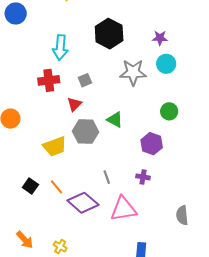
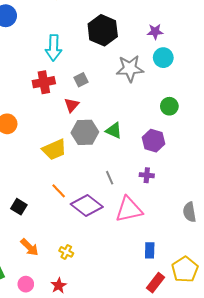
green triangle: (115, 120) -> (114, 131), moved
black square: (30, 186) -> (19, 207), moved

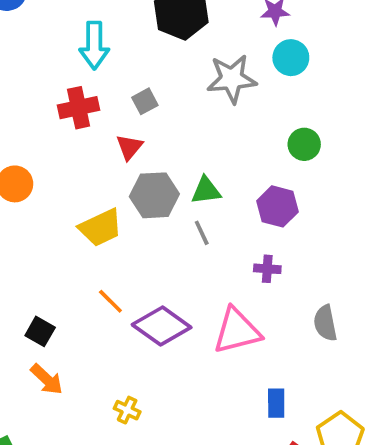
green triangle: (114, 131) -> (206, 191), turned -30
gray line: (110, 178) -> (202, 233), moved
gray semicircle: (189, 212) -> (325, 323), moved
orange arrow: (29, 247) -> (47, 379), moved

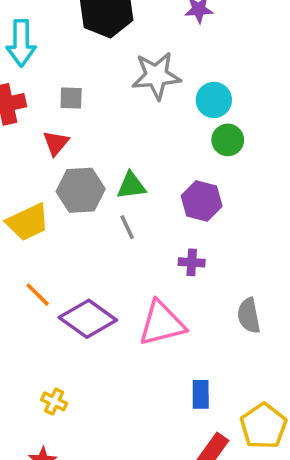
cyan circle: (291, 58) -> (214, 100), moved
gray square: (145, 101) -> (71, 98), turned 30

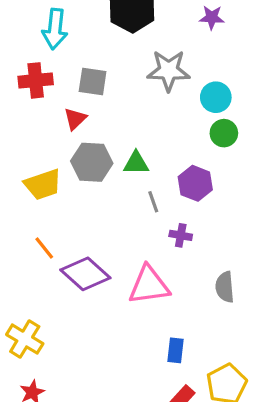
gray square: (71, 98) -> (93, 81), size x1.4
gray line: (127, 227) -> (153, 202), moved
yellow cross: (54, 401) -> (25, 339), moved, size x1.6

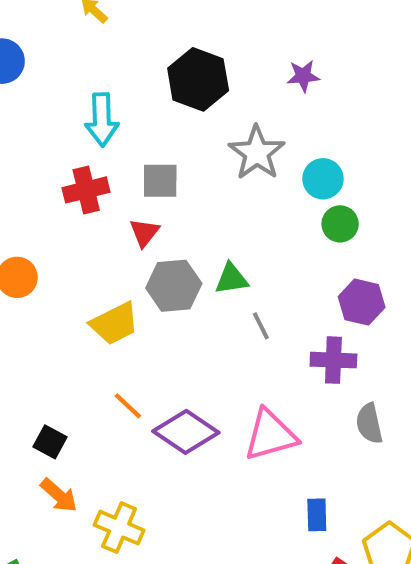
gray star: (168, 71) -> (257, 153), turned -30
purple hexagon: (195, 183) -> (362, 302), moved
purple cross: (181, 235) -> (333, 360), moved, size x1.5

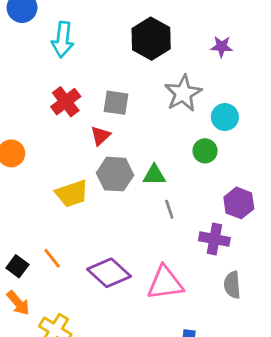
cyan arrow: (102, 120) -> (63, 40), moved
red cross: (86, 190) -> (66, 102), turned -32
green circle: (340, 224) -> (205, 151), moved
orange line: (128, 406) -> (52, 258), moved

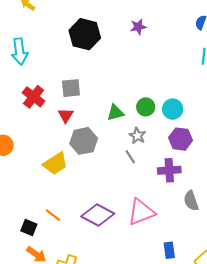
gray star: (183, 93) -> (137, 136), moved, size x0.6
cyan circle: (225, 117) -> (173, 109), moved
green triangle: (154, 175) -> (115, 113), moved

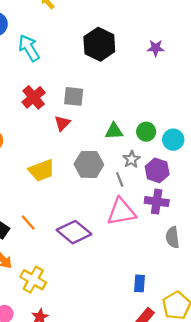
cyan arrow: (20, 52) -> (29, 48), turned 145
purple hexagon: (180, 139) -> (157, 170), moved
gray hexagon: (84, 141) -> (89, 164), moved
pink triangle: (141, 212) -> (121, 212), moved

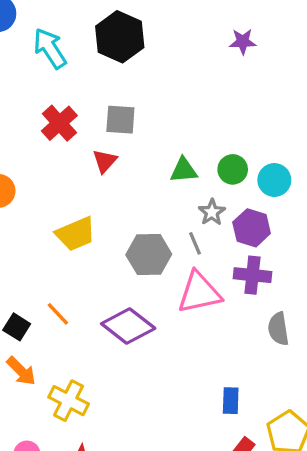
black hexagon: (99, 44) -> (120, 37), moved
gray hexagon: (89, 164) -> (149, 255), moved

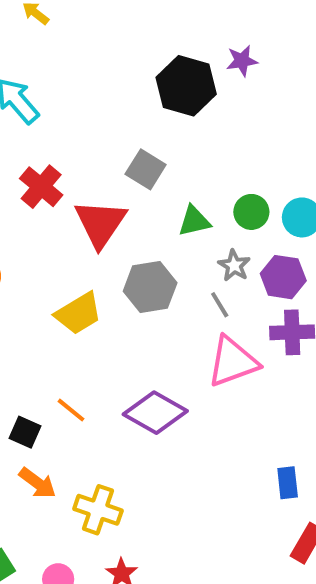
black hexagon: (120, 37) -> (186, 86), moved
gray square: (120, 120) -> (146, 169), moved, turned 36
red triangle: (105, 161) -> (100, 223), size x1.8
gray hexagon: (149, 255) -> (150, 287), moved

